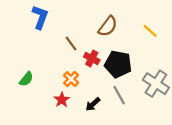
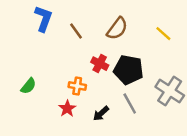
brown line: (71, 43) -> (76, 31), moved
orange cross: (71, 79) -> (77, 86), turned -35

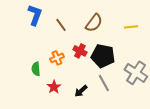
yellow line: (163, 34) -> (131, 27), turned -48
green semicircle: (28, 86) -> (36, 69), moved, turned 136
orange cross: (77, 86) -> (57, 58), moved, turned -32

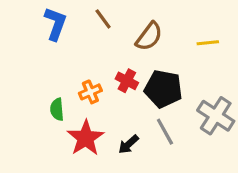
brown line: (61, 25) -> (103, 19), moved
red star: (54, 87) -> (86, 138), size x1.6

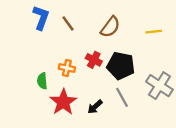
brown line: (103, 19) -> (68, 23), moved
orange cross: (90, 92) -> (67, 68), turned 35

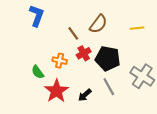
brown line: (68, 23) -> (73, 33), moved
red cross: (94, 60) -> (84, 53), turned 32
green semicircle: (42, 81) -> (38, 72), turned -32

